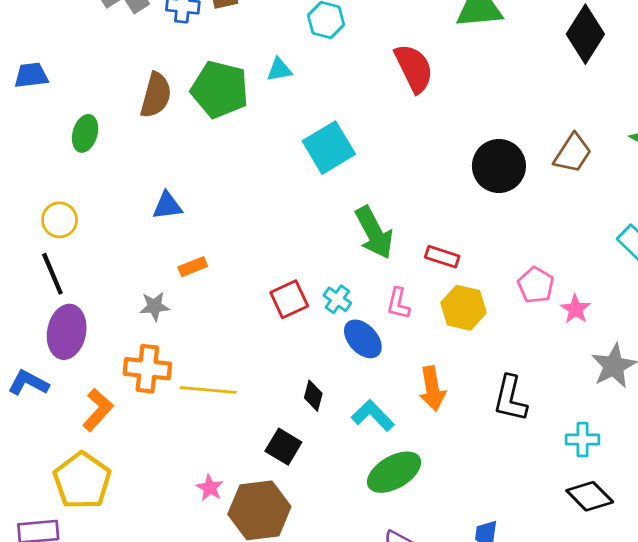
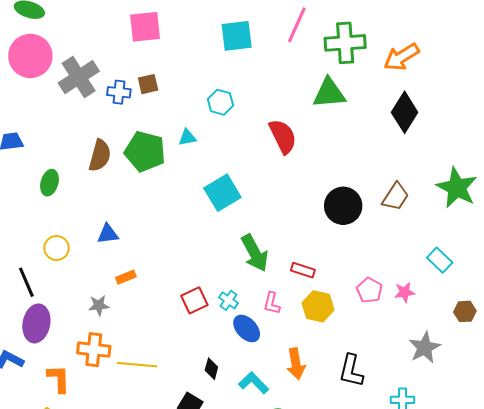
yellow circle: (60, 220) -> (57, 248), moved
pink star: (575, 309) -> (405, 292), moved, turned 30
orange L-shape: (98, 410) -> (59, 379), turned -44

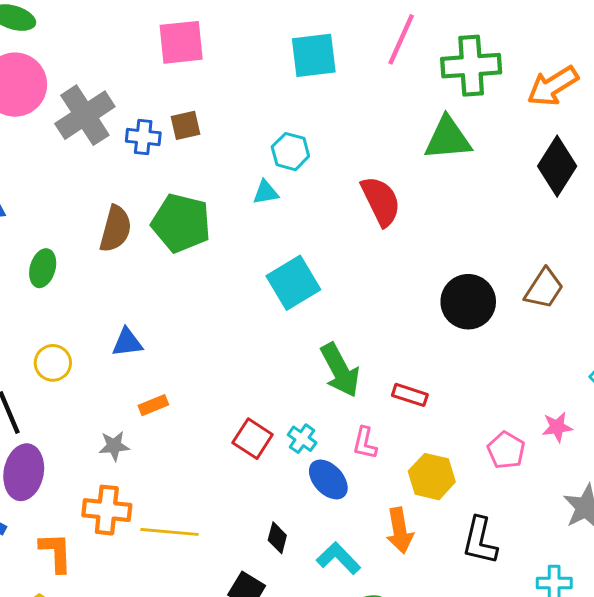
cyan triangle: (187, 137) -> (266, 192), moved
pink pentagon: (369, 290) -> (506, 450), moved
red square: (194, 300) -> (253, 439), turned -32
yellow hexagon: (318, 306) -> (432, 477), moved

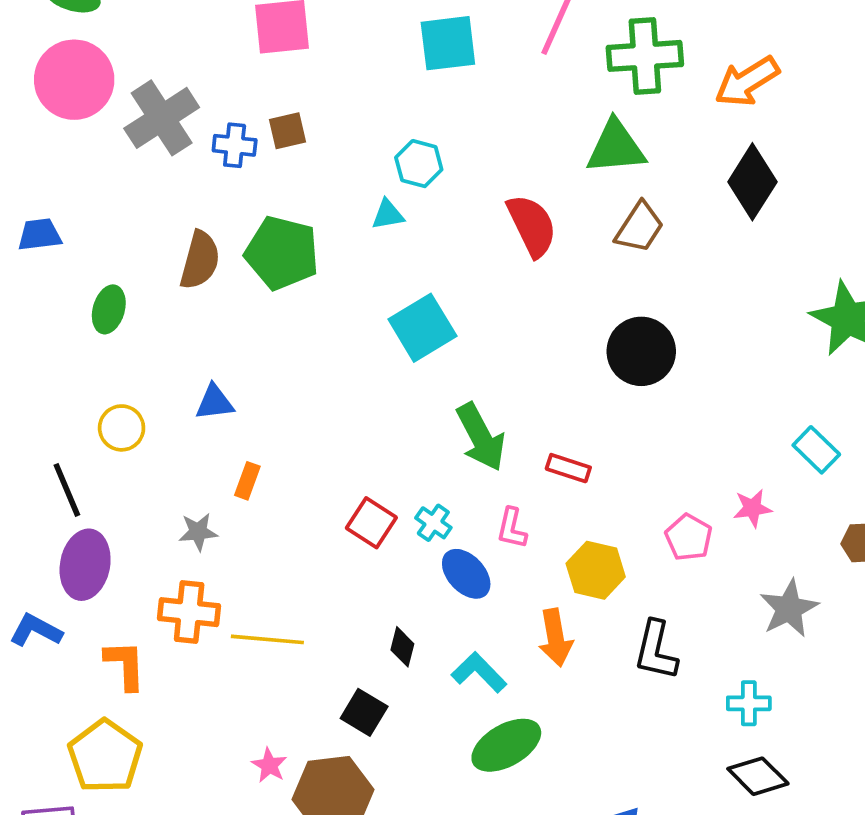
brown trapezoid: (544, 289) -> (639, 227), moved
orange rectangle: (153, 405) -> (247, 481), turned -48

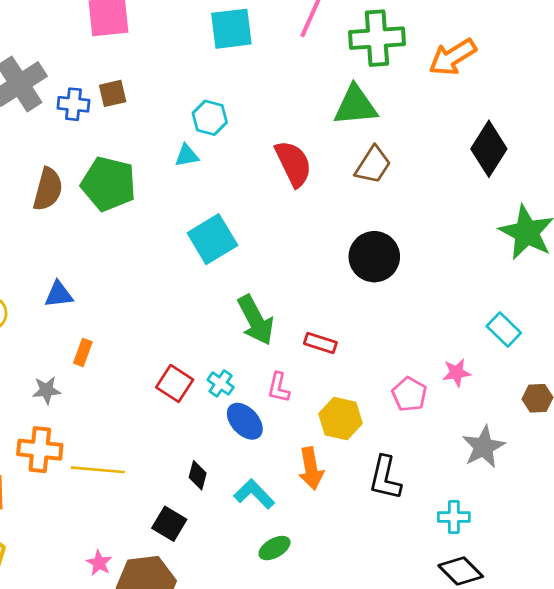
black diamond: (752, 182) -> (489, 149), moved
green ellipse: (506, 745) -> (274, 548), size x0.6

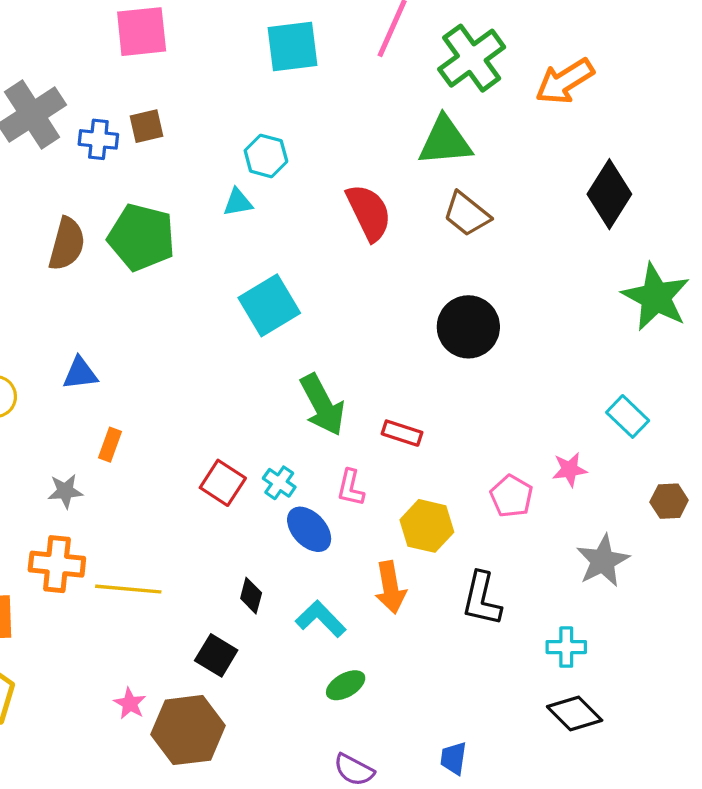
green cross: (377, 38) -> (472, 58), turned -32
brown trapezoid: (373, 165) -> (467, 214), turned 96

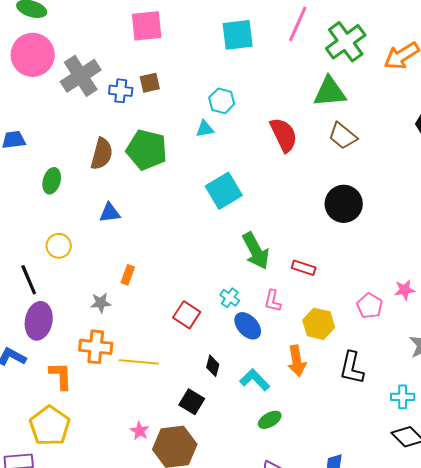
blue triangle: (80, 373) -> (110, 213), moved
red square: (223, 483) -> (187, 315), moved

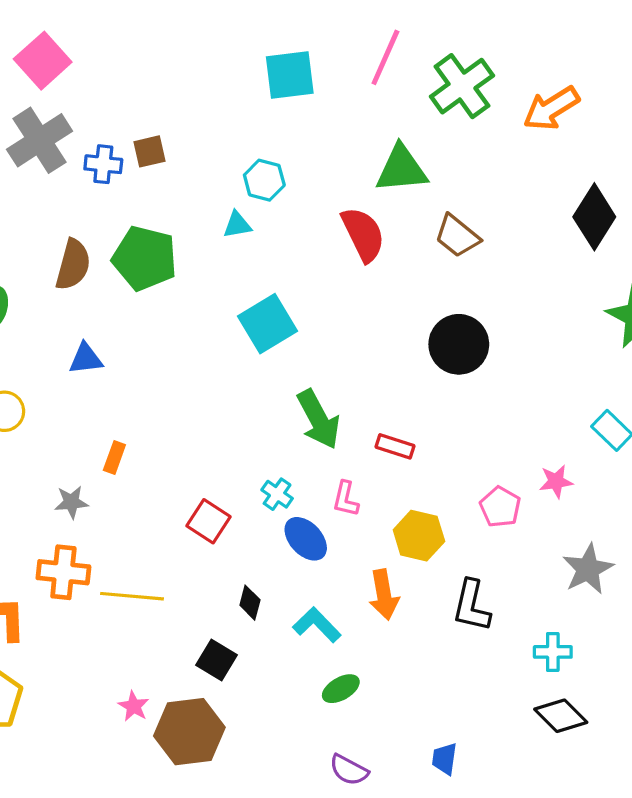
pink square: (147, 26) -> (43, 61), moved, turned -36
green triangle: (330, 92) -> (401, 169), moved

